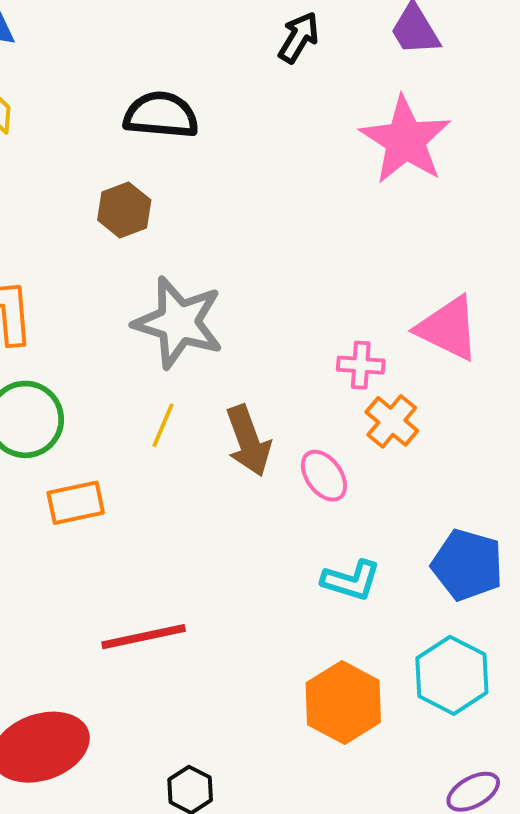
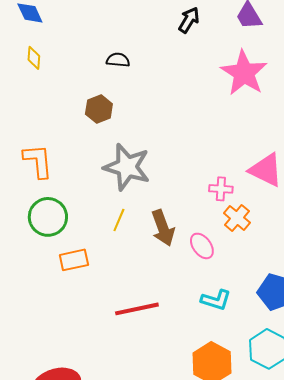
black semicircle: (161, 115) -> (118, 60), size x0.6
red line: (144, 637) -> (137, 309), moved

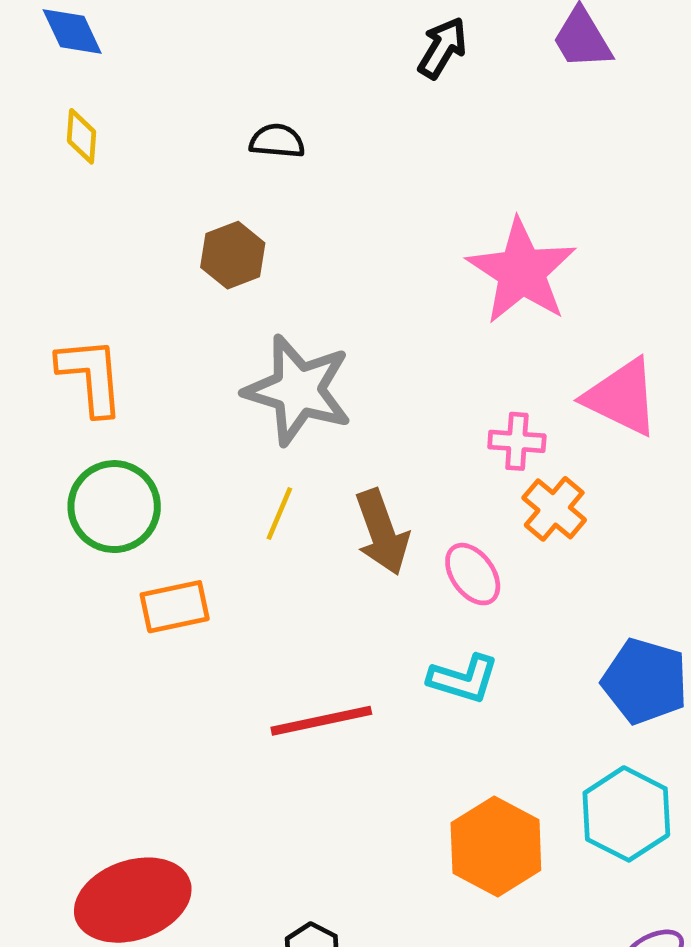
pink star: (244, 73) -> (522, 271), moved
cyan L-shape: (216, 300) -> (463, 679), moved

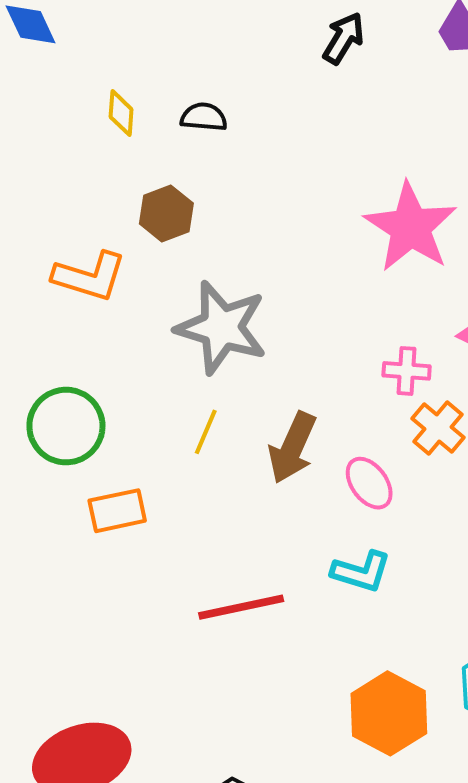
yellow diamond: (81, 136) -> (121, 113), moved
orange L-shape: (91, 376) -> (90, 276), moved, turned 112
brown arrow: (382, 532) -> (292, 448), turned 44

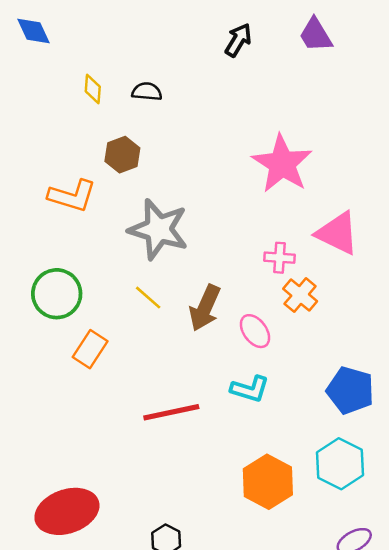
yellow line: (206, 432) -> (148, 298), turned -72
orange rectangle: (117, 511) -> (90, 349), turned -45

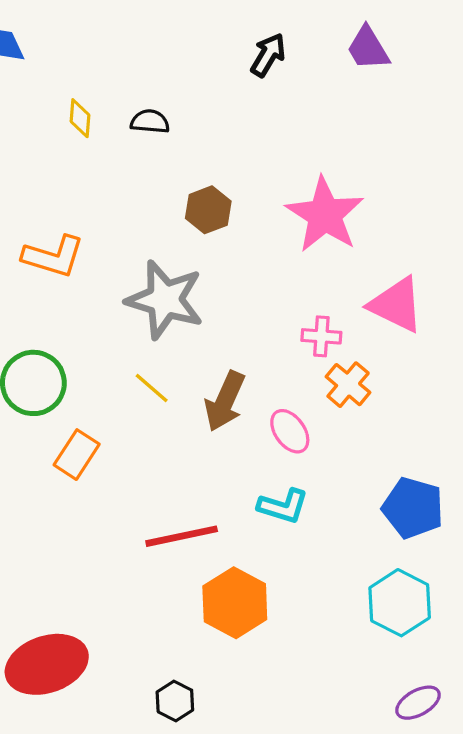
brown hexagon: (122, 155) -> (208, 210), moved
orange hexagon: (268, 482) -> (235, 603), moved

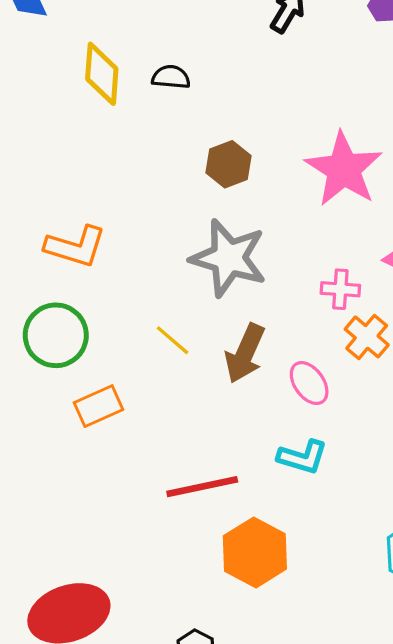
yellow diamond: (80, 118) -> (102, 74), size x1.6
orange L-shape: (53, 256) -> (76, 246), moved
gray star: (165, 300) -> (228, 258), moved
orange rectangle: (77, 455) -> (99, 406), turned 33

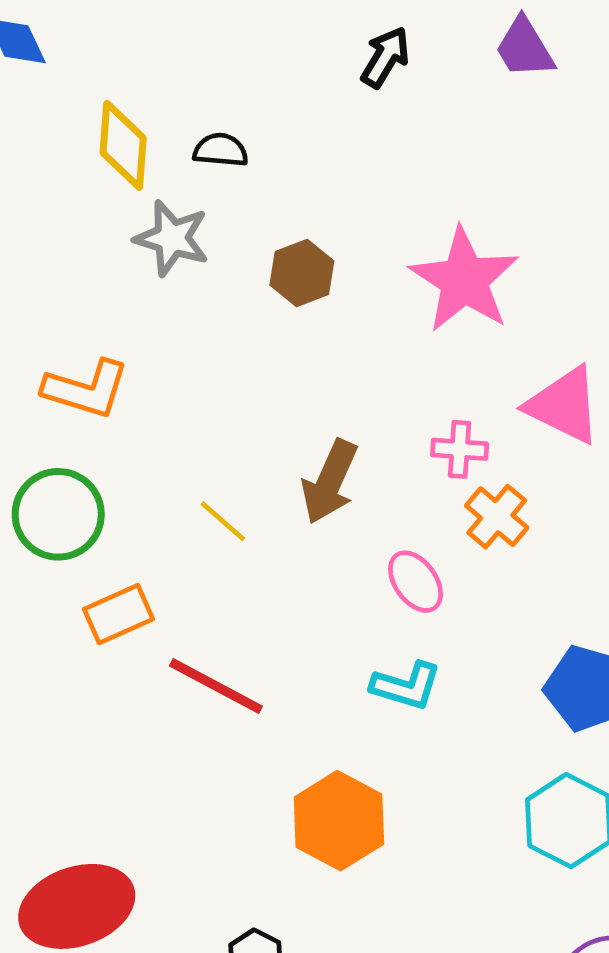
gray star: (228, 258) -> (172, 238), moved, size x0.7
brown arrow: (245, 353) -> (330, 482), moved
red line: (202, 487) -> (216, 686), moved, turned 40

